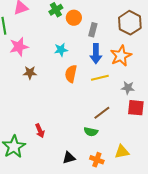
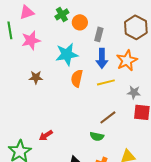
pink star: (19, 47) -> (31, 40), moved
cyan star: (61, 50) -> (67, 54), size x1.6
red arrow: (40, 131) -> (46, 135), turned 80

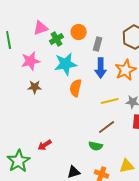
pink triangle: (27, 12) -> (41, 28), moved
green cross: (62, 14) -> (57, 39), moved
pink star: (31, 40) -> (31, 61), moved
yellow line: (106, 82) -> (110, 101), moved

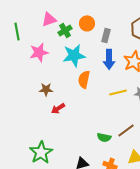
brown star: (35, 87) -> (46, 89), moved
brown line: (107, 127) -> (126, 130), moved
red arrow: (45, 145) -> (58, 108), moved
green star: (19, 161) -> (41, 152), moved

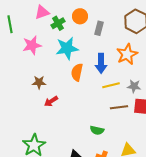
blue arrow: (109, 59) -> (101, 63), moved
brown line: (126, 130) -> (119, 107), moved, turned 30

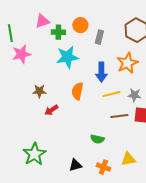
green cross: (58, 23) -> (58, 32), turned 32
pink star: (32, 45) -> (21, 54), moved
orange semicircle: (77, 72) -> (77, 91), moved

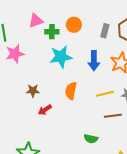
gray rectangle: (99, 37) -> (105, 31), moved
blue arrow: (101, 72) -> (94, 61), moved

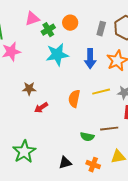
green cross: (52, 32) -> (48, 30), turned -32
orange semicircle: (71, 91) -> (74, 99), moved
brown line: (113, 116) -> (109, 129), moved

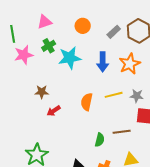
gray rectangle: (101, 29) -> (114, 32), turned 32
green cross: (48, 30) -> (49, 46), moved
green semicircle: (87, 137) -> (100, 140), turned -88

